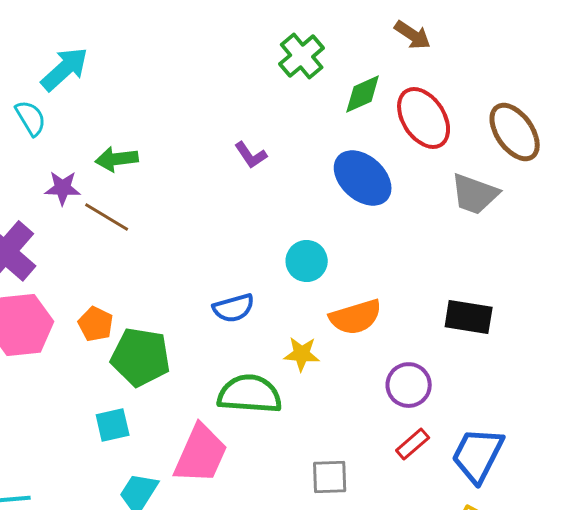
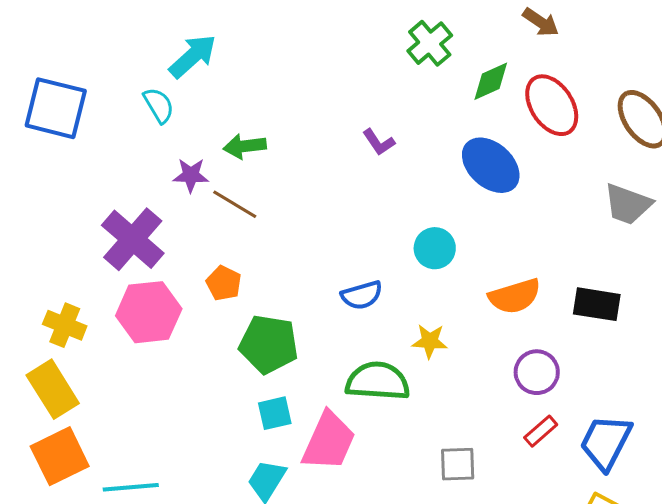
gray trapezoid: (475, 194) -> (628, 204), moved
orange semicircle: (356, 317) -> (515, 296), moved
orange pentagon: (96, 324) -> (224, 283), moved
cyan square: (113, 425) -> (275, 413), moved

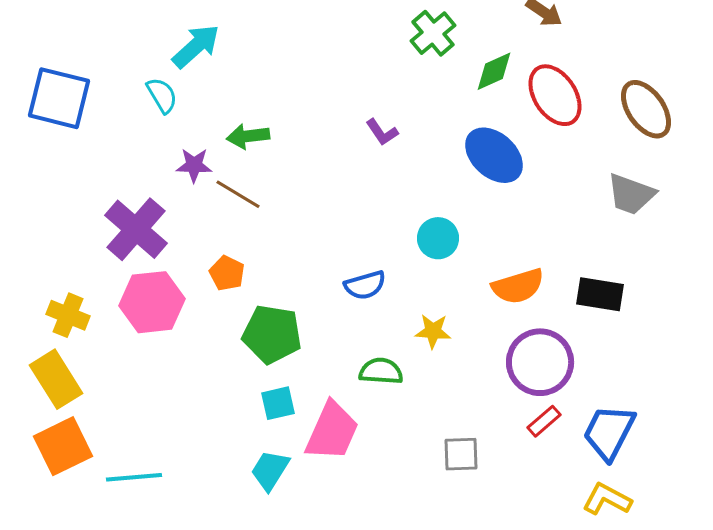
purple circle: (537, 372) -> (540, 362), size x1.5
green semicircle: (378, 381) -> (381, 371), size x0.7

